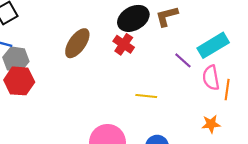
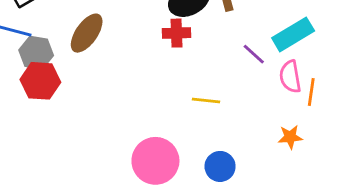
brown ellipse: (77, 43) -> (87, 33), moved
red cross: (124, 44) -> (177, 33), turned -36

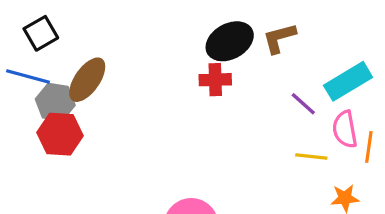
brown ellipse: (87, 33) -> (87, 80), moved
yellow line: (206, 100) -> (311, 157), moved

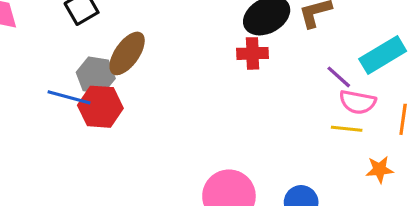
blue line: (28, 76) -> (69, 97), moved
pink semicircle: (345, 129) -> (358, 102), moved, turned -69

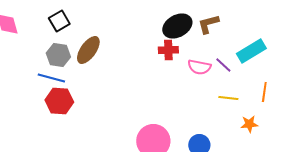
gray hexagon: (96, 75) -> (58, 55), moved
pink semicircle: (358, 102) -> (199, 67), moved
red hexagon: (100, 107) -> (59, 101), moved

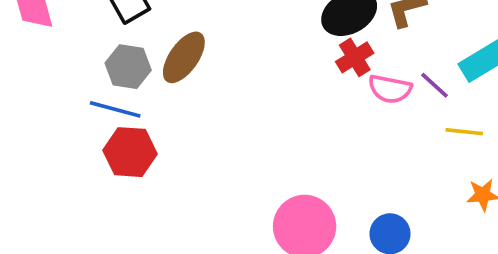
red cross: (168, 50) -> (355, 57), moved, turned -30
yellow line: (228, 98) -> (464, 132), moved

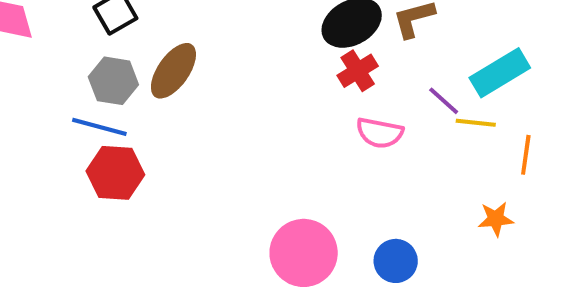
pink semicircle: (390, 89) -> (380, 133), moved
yellow line: (464, 132) -> (476, 123), moved

